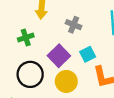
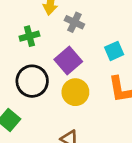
gray cross: (74, 25) -> (74, 22), moved
cyan square: (88, 54) -> (114, 51), moved

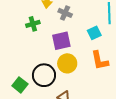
purple square: (68, 61) -> (61, 41), turned 30
black circle: (32, 81) -> (44, 75), moved

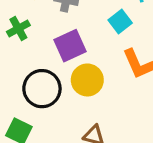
black circle: (44, 75) -> (42, 89), moved

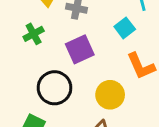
yellow circle: (87, 80) -> (110, 95), moved

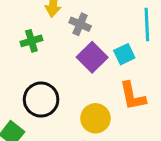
purple square: (80, 49) -> (92, 57), moved, turned -32

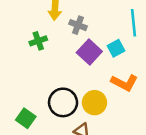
orange L-shape: (133, 96) -> (124, 83), turned -48
black circle: (41, 100) -> (63, 102), moved

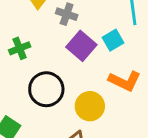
green cross: (38, 41) -> (20, 48), moved
black circle: (63, 102) -> (46, 89), moved

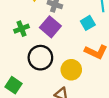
purple square: (81, 46) -> (50, 27), moved

